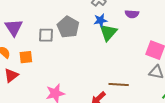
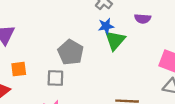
gray pentagon: (68, 27) -> (71, 52), moved
gray square: (46, 35) -> (55, 78), moved

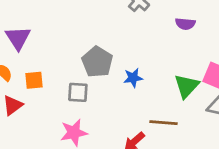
blue star: (106, 26) -> (133, 78), moved
green triangle: (115, 40) -> (186, 86), moved

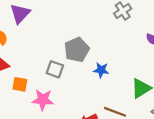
orange square: (34, 80) -> (20, 84), moved

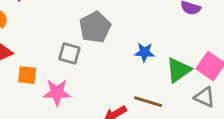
blue star: (101, 70) -> (144, 52), moved

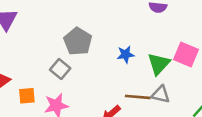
gray square: (69, 53) -> (60, 69), turned 36
gray triangle: (205, 97) -> (161, 95), moved

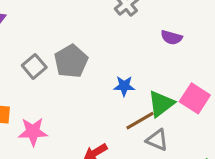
gray square: (60, 69) -> (34, 66), moved
brown line: (138, 97) -> (140, 121), moved, turned -45

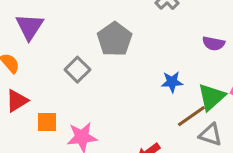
purple semicircle: (171, 38) -> (214, 43), moved
gray pentagon: (71, 61) -> (115, 39), moved

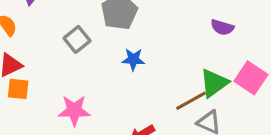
blue star: (172, 82) -> (133, 59), moved
orange square: (47, 122) -> (18, 89), moved

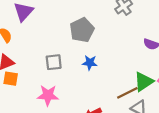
gray square: (77, 39) -> (54, 62), moved, turned 30

